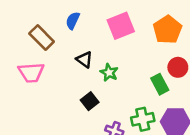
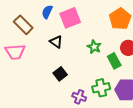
pink square: (121, 26) -> (70, 18), moved
green star: (109, 73) -> (94, 47), moved

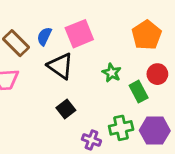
blue semicircle: (47, 12) -> (44, 36), moved
black triangle: (56, 42) -> (60, 66), size x1.5

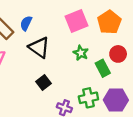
pink square: (79, 34) -> (76, 21), moved

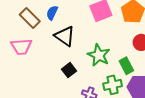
green star: (81, 53) -> (99, 55), moved, size x1.5
green rectangle: (103, 68) -> (126, 66), moved

